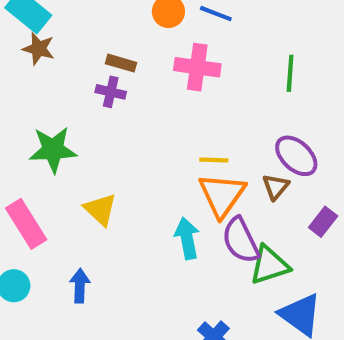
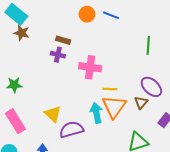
pink cross: (197, 67) -> (90, 67), moved
green star: (53, 150) -> (14, 85), moved, size x0.7
cyan arrow: (187, 238) -> (96, 113), moved
purple semicircle: (241, 240) -> (71, 130), moved, turned 100

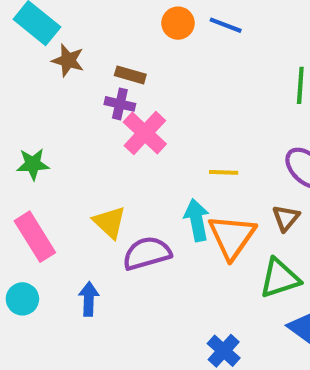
brown star: (22, 33) -> (68, 60), moved
pink cross: (90, 67) -> (145, 133), moved, turned 35
brown triangle: (141, 103) -> (286, 218), moved
orange triangle: (114, 107) -> (232, 237), moved

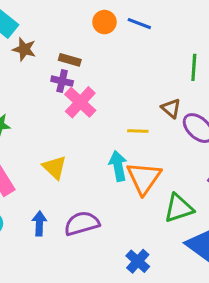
brown triangle: (286, 218) -> (171, 108), moved, turned -30
purple semicircle: (147, 253) -> (82, 223), moved

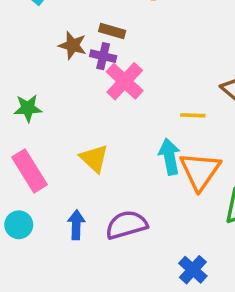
brown star: (24, 49) -> (73, 45), moved

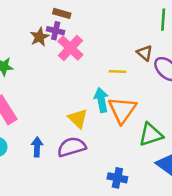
brown star: (73, 45) -> (40, 37), moved, turned 30
yellow triangle: (94, 158) -> (78, 118), moved
blue cross: (193, 270) -> (117, 178), turned -30

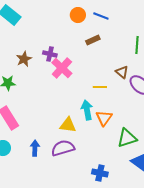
brown rectangle: (62, 13) -> (93, 40), moved, turned -40
brown star: (40, 37) -> (24, 59), moved
orange triangle: (122, 110) -> (104, 118), size x0.7
yellow triangle: (78, 118) -> (68, 125), turned -36

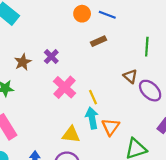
purple cross: (50, 54) -> (51, 57), turned 32
pink cross: (62, 68) -> (64, 87), moved
yellow line: (100, 87) -> (93, 97), moved, turned 64

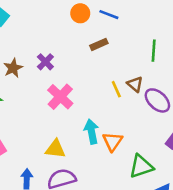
yellow line: (93, 97) -> (116, 89), moved
yellow triangle: (71, 134) -> (55, 149), moved

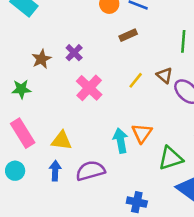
yellow line: (116, 89) -> (136, 80), moved, turned 63
cyan arrow: (91, 132) -> (121, 141), moved
yellow triangle: (55, 149) -> (62, 141), moved

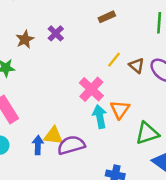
brown triangle: (164, 75) -> (137, 66), moved
pink cross: (89, 88) -> (91, 89), moved
yellow triangle: (62, 141) -> (53, 136), moved

